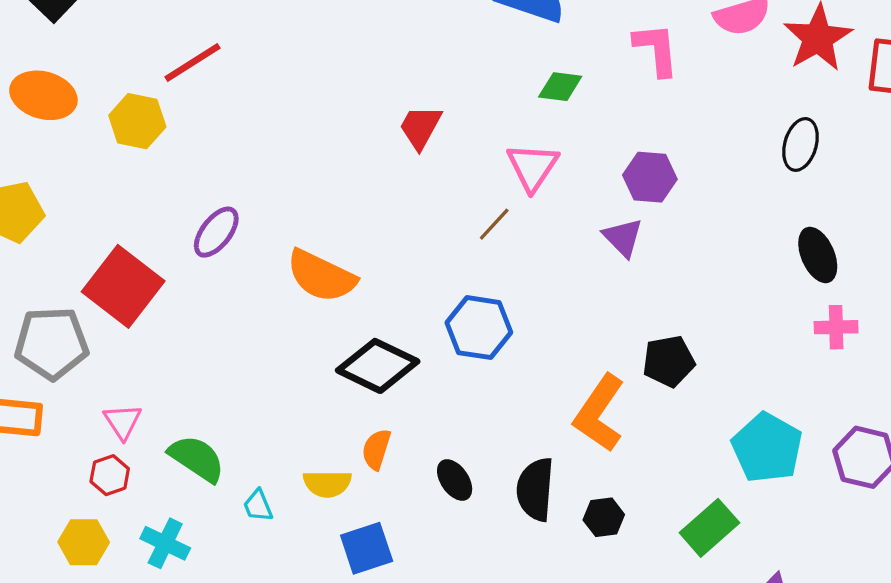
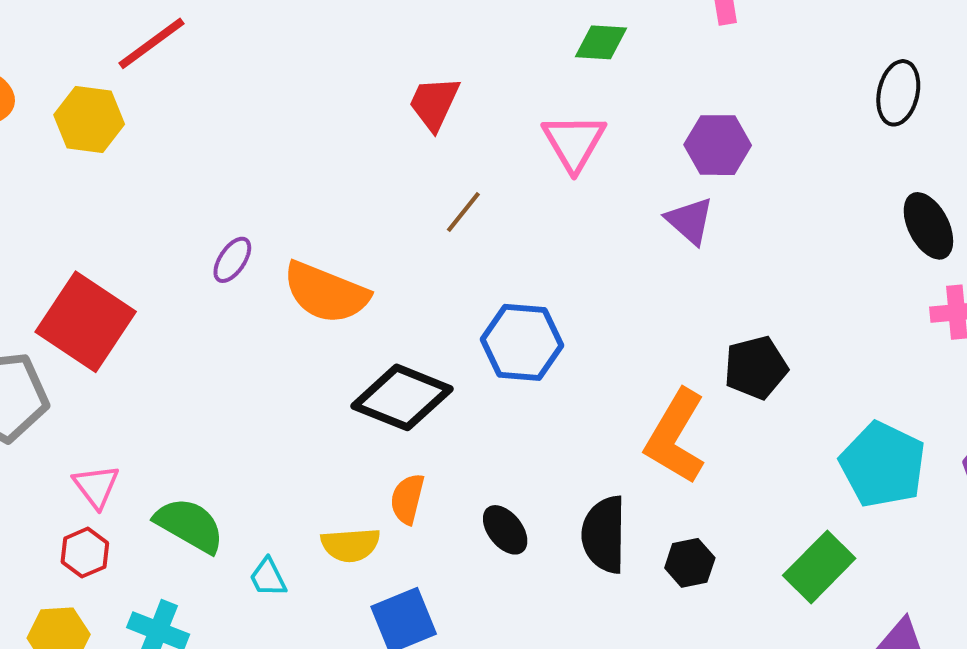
brown line: (494, 224) -> (463, 212), moved
purple ellipse: (216, 232) -> (232, 260), moved, size x0.7

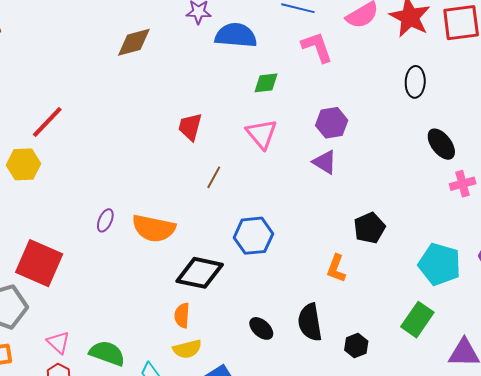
orange L-shape: (676, 437) -> (336, 268), size x0.6
orange semicircle: (407, 499) -> (182, 315), moved
black hexagon: (690, 563) -> (356, 346), moved

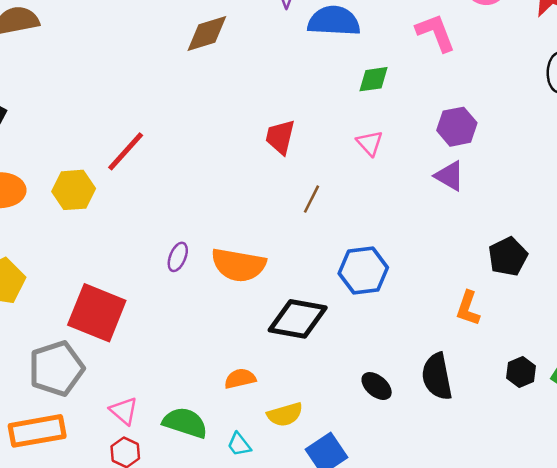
red line: (47, 122) -> (126, 151), moved
pink triangle: (262, 134) -> (370, 143), size x0.7
orange semicircle: (182, 315) -> (240, 379), moved, turned 75
black hexagon: (356, 346) -> (521, 372), moved

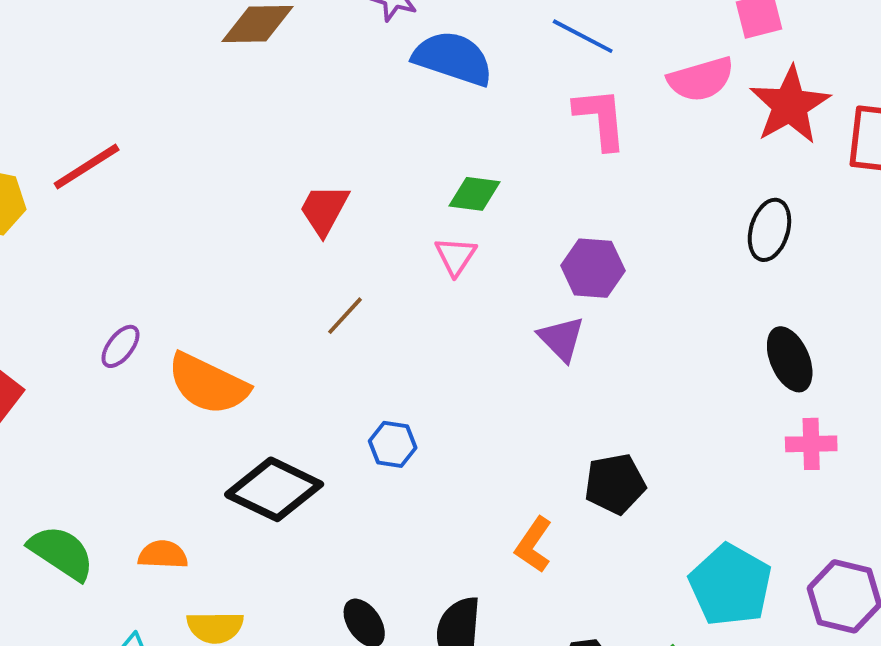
green diamond: (373, 79) -> (474, 194), moved
blue hexagon: (363, 271) -> (393, 444), size x0.6
green semicircle: (185, 423) -> (61, 553), moved

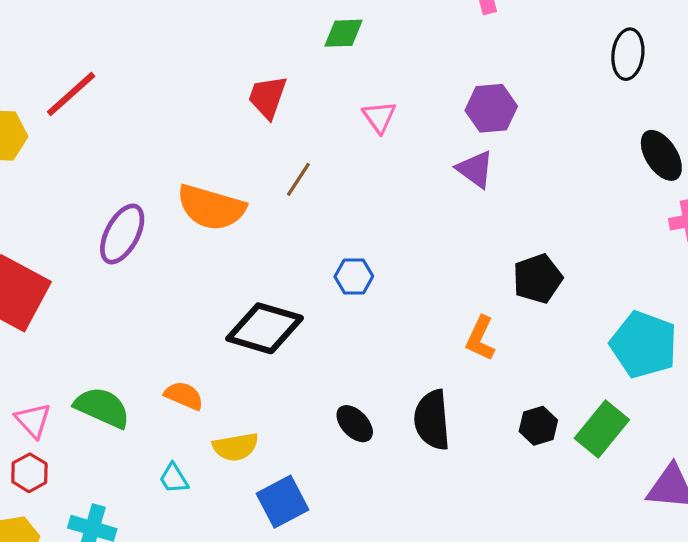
green diamond: (474, 194) -> (343, 33), moved
purple ellipse: (120, 346) -> (122, 234), size x1.6
orange semicircle: (208, 384) -> (211, 207), moved
orange semicircle: (163, 555) -> (184, 396), turned 30

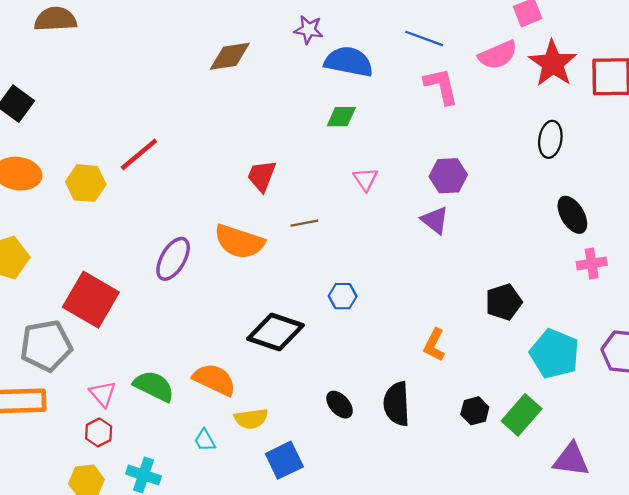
red trapezoid: (267, 97) -> (262, 176), moved
brown line: (298, 179) -> (304, 223), turned 44
black pentagon: (538, 279) -> (504, 302), moved
orange semicircle: (184, 396) -> (214, 380), size x1.5

